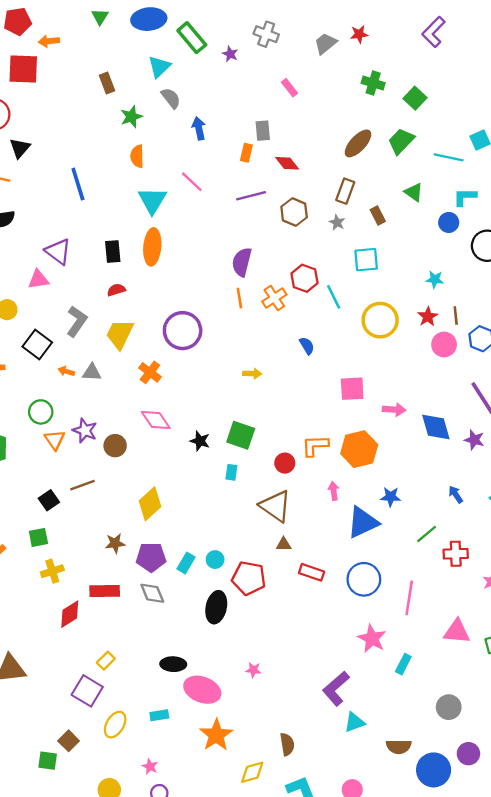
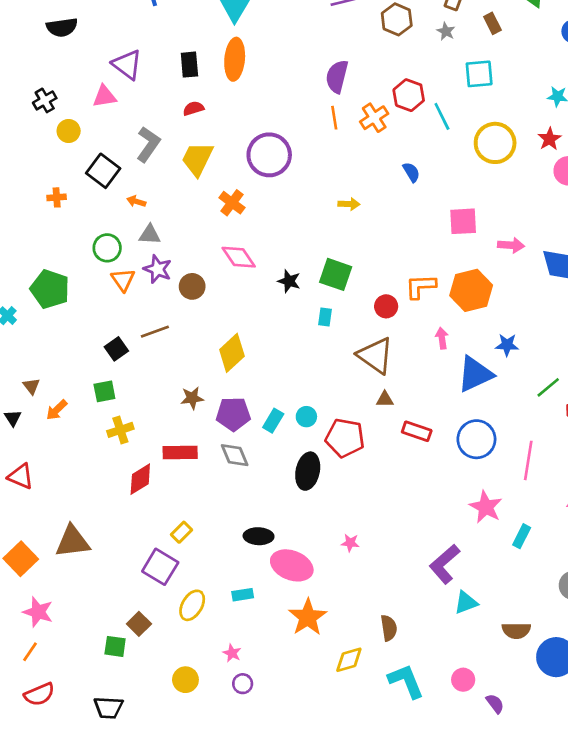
gray triangle: (92, 372) -> (150, 235), moved

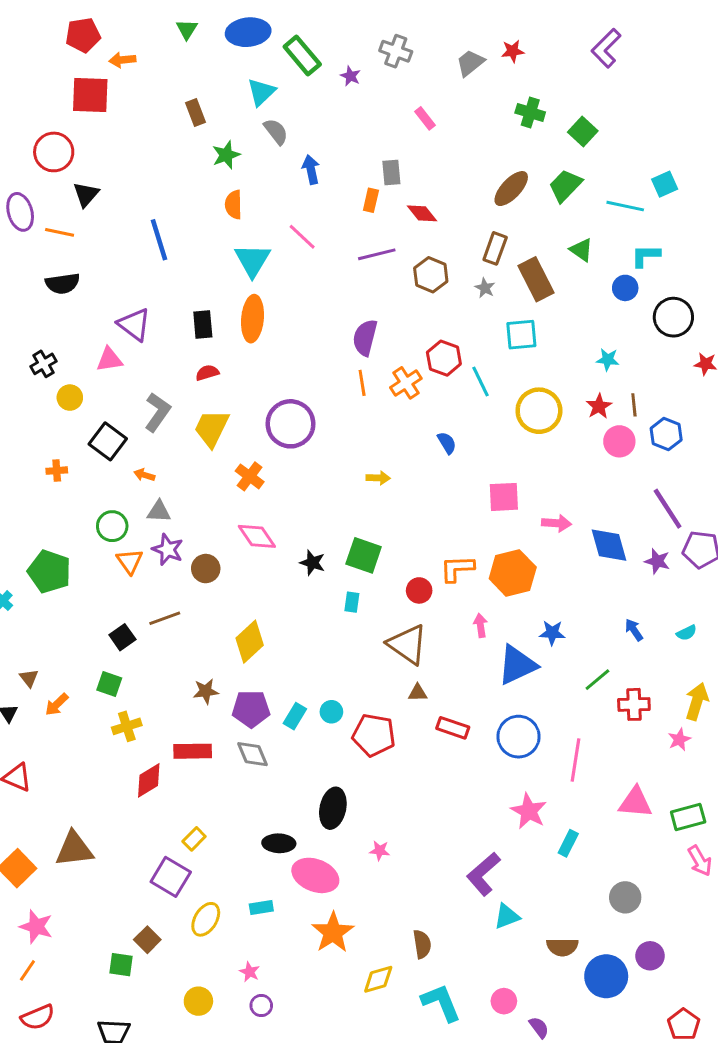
brown rectangle: (492, 23) -> (536, 279), size x1.8
green square: (104, 391) -> (109, 684), turned 30
black ellipse: (308, 471) -> (333, 808), moved

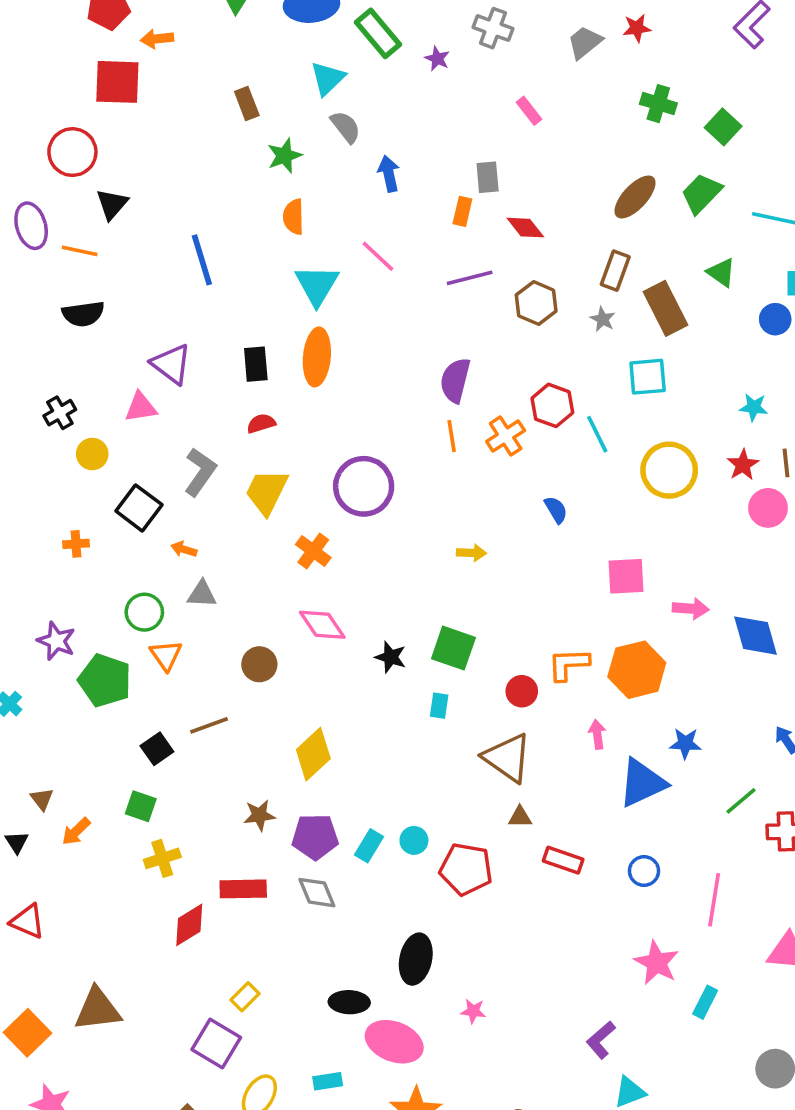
purple star: (168, 550) -> (56, 641), moved
green pentagon: (49, 571) -> (105, 680), moved
blue circle: (518, 737) -> (644, 871), size x0.6
purple L-shape: (483, 874) -> (601, 1040), size x0.7

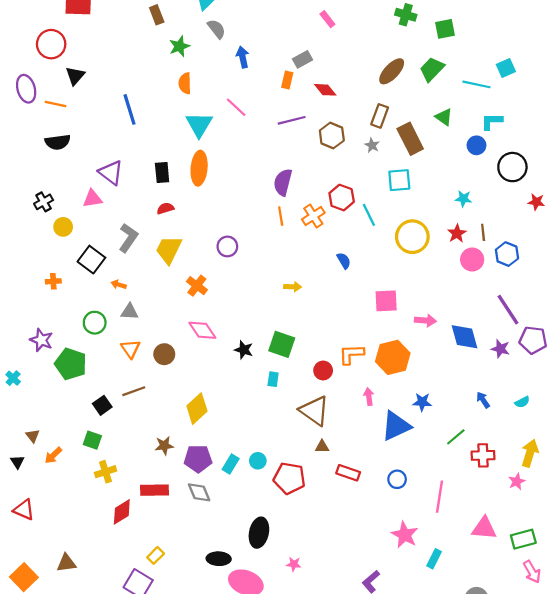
green square: (723, 127) -> (445, 29), turned 36
gray rectangle: (488, 177) -> (302, 59), turned 66
purple circle: (364, 486) -> (227, 246), size x0.6
orange triangle: (166, 655) -> (131, 349), moved
brown triangle: (98, 1009) -> (66, 563), size x0.7

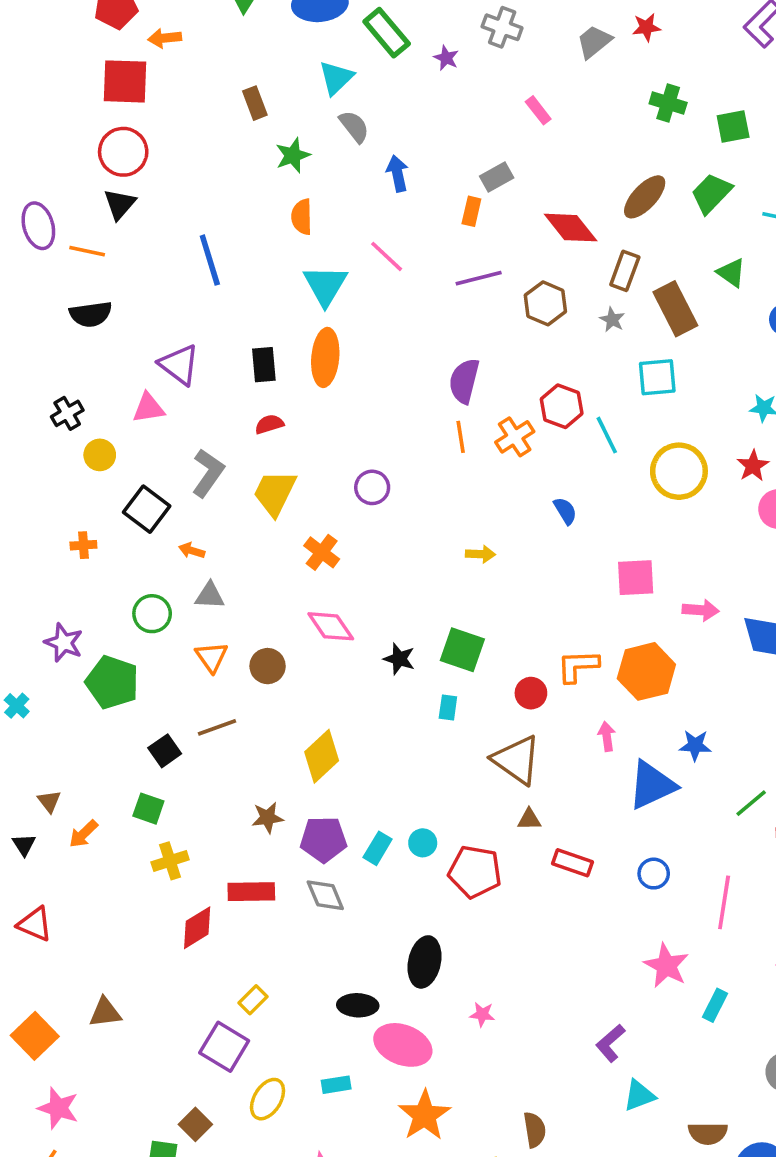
red circle: (51, 44) -> (123, 152), moved
red diamond: (325, 90) -> (571, 228), moved, size x1.4

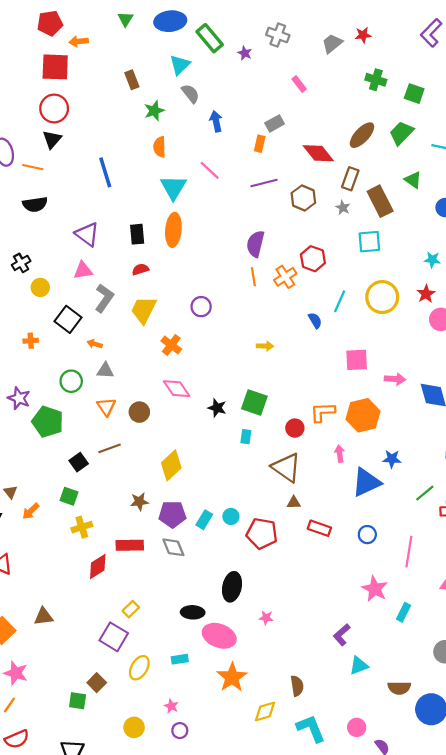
green square: (733, 127) -> (414, 94), turned 30
pink triangle: (148, 408) -> (83, 270), moved
cyan line: (607, 435) -> (340, 301), moved, turned 50

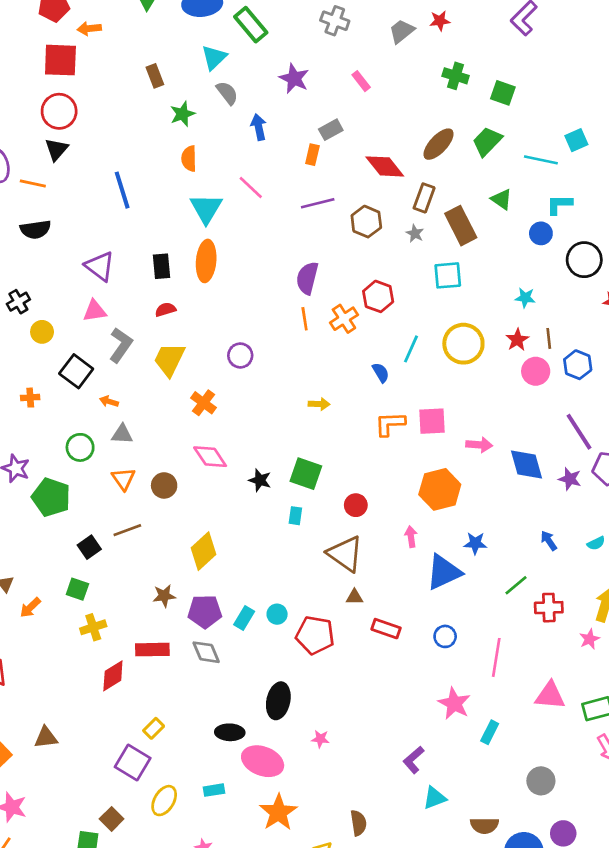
purple star: (245, 53) -> (294, 78), moved, size x1.6
orange L-shape: (323, 412) -> (390, 424), moved

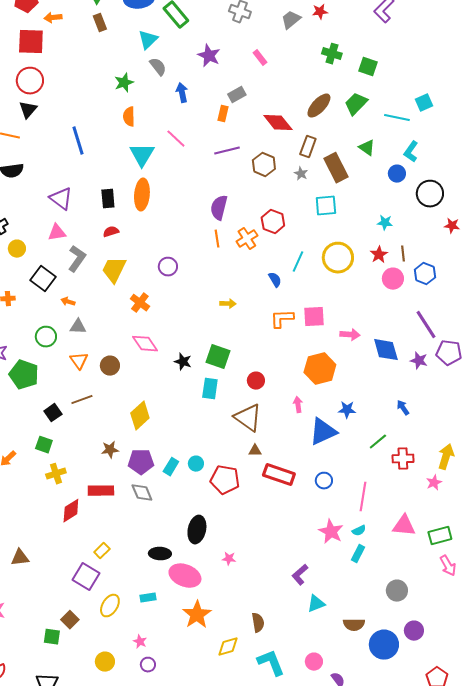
brown rectangle: (155, 76) -> (100, 23), moved
cyan L-shape: (559, 205) -> (411, 152), turned -55
cyan rectangle: (295, 516) -> (210, 389), size x1.5
cyan semicircle: (596, 543) -> (359, 531), moved
red rectangle: (386, 629) -> (279, 475), size x1.4

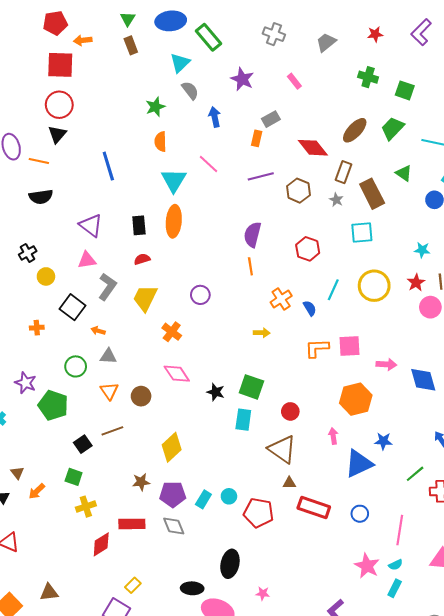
red star: (320, 12) -> (375, 34), moved
orange cross: (247, 239) -> (281, 299), moved

